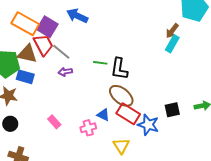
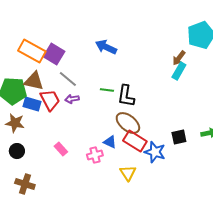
blue arrow: (77, 16) -> (106, 47), moved
red trapezoid: (43, 45) -> (50, 100), moved

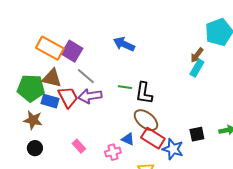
purple arrow: (72, 99) -> (90, 96), size x1.6

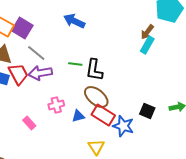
black square: (197, 134) -> (147, 111), turned 35
blue triangle: (128, 139) -> (78, 116), turned -40
pink cross: (113, 152) -> (56, 105), moved

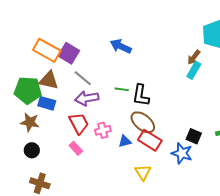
red trapezoid: (18, 74) -> (79, 123), moved
blue star: (123, 126) -> (182, 153), moved

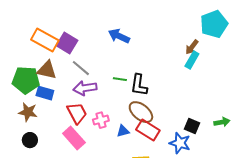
pink rectangle: (76, 148) -> (74, 138), size x1.6

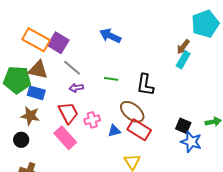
black L-shape: (139, 85) -> (145, 85), moved
purple arrow: (85, 88) -> (76, 88), size x0.6
brown star: (28, 112) -> (30, 116), moved
blue star: (180, 143) -> (191, 142), moved

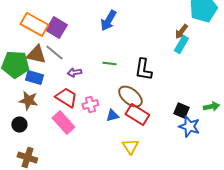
blue arrow: (110, 36) -> (108, 20), turned -85
gray line: (72, 68) -> (54, 52), moved
red trapezoid: (68, 113) -> (66, 98), turned -30

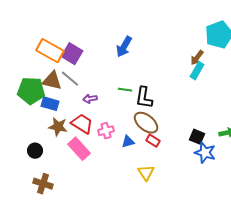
black L-shape: (143, 70) -> (144, 98), moved
brown star: (28, 100) -> (58, 127), moved
red rectangle: (137, 114) -> (153, 141), size x0.6

